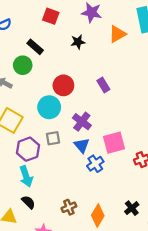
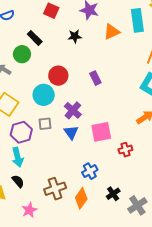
blue cross: (95, 164) -> (90, 171), moved
brown cross: (69, 207) -> (55, 189), size x1.5

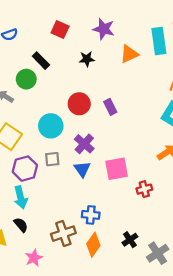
red circle: (58, 76) -> (79, 104), moved
blue cross: (90, 171) -> (91, 215), moved, turned 35

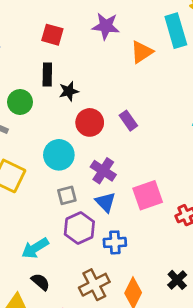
black star: (87, 59) -> (69, 91), moved
black rectangle: (41, 61) -> (47, 75), moved, turned 54
purple hexagon: (25, 169) -> (79, 228), moved
cyan arrow: (21, 197) -> (35, 248), turned 80
blue cross: (91, 215) -> (115, 242), moved

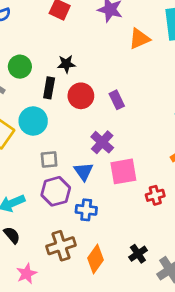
black rectangle: (47, 75) -> (49, 88), moved
cyan circle: (59, 155) -> (33, 121), moved
purple cross: (103, 171) -> (102, 142), moved

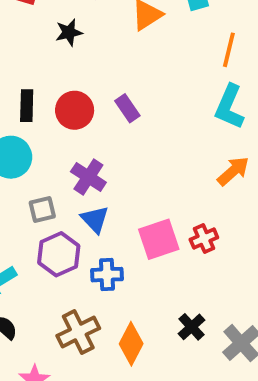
black star: (66, 64) -> (69, 32), moved
purple cross: (102, 142) -> (88, 177), moved
pink square: (123, 171) -> (159, 239), moved

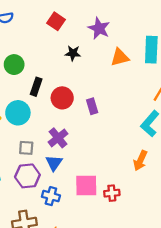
orange arrow: (233, 171) -> (140, 161), turned 138

